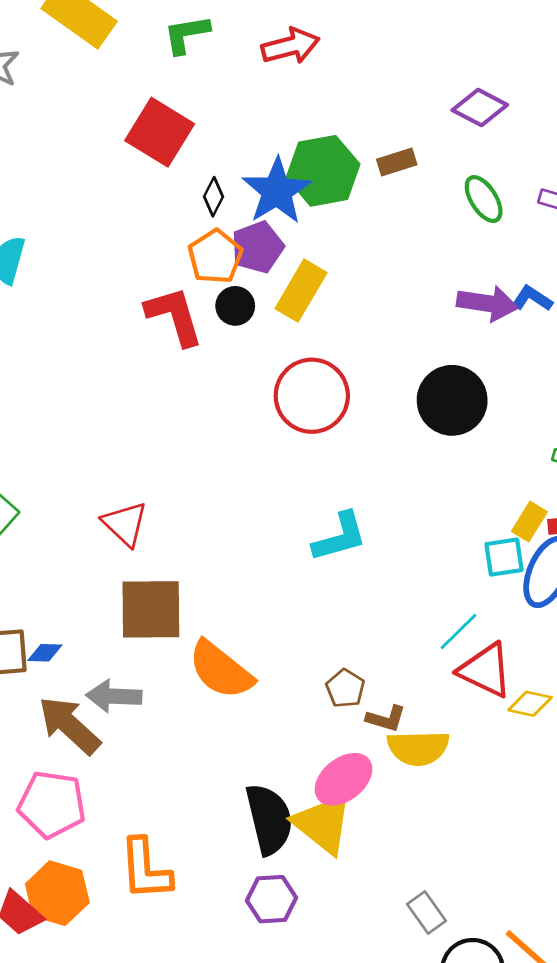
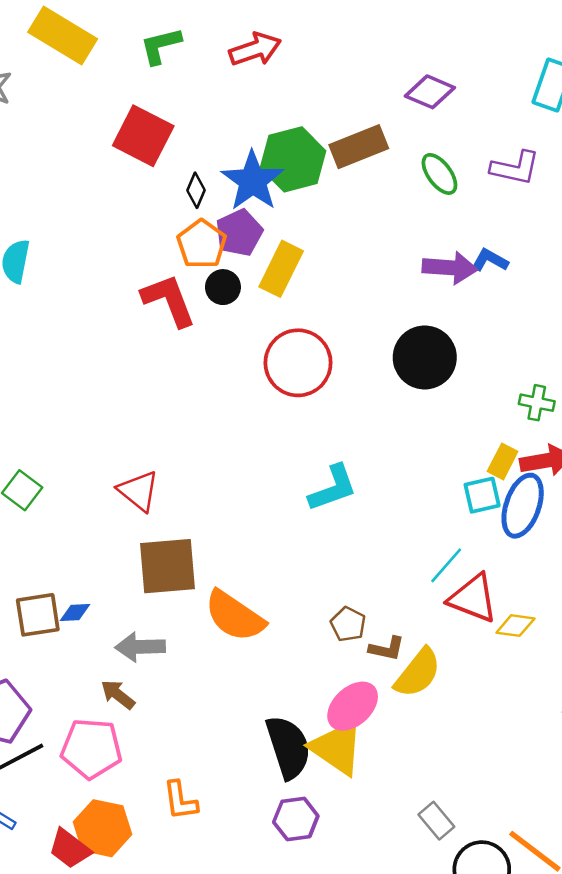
brown rectangle: (397, 162) -> (359, 147), size x1.6
brown arrow: (69, 725) -> (118, 695), moved, size x0.6
yellow semicircle: (418, 748) -> (418, 673), turned -46
orange L-shape: (145, 869) -> (180, 801), size x0.7

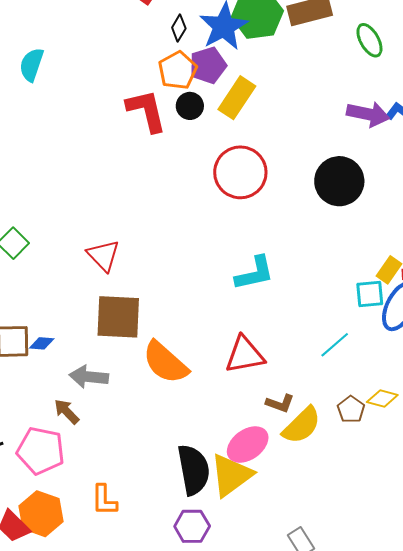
red triangle: (473, 598) -> (245, 355), moved, turned -39
brown pentagon: (348, 624) -> (351, 409), moved
yellow triangle: (337, 748) -> (231, 475), turned 42

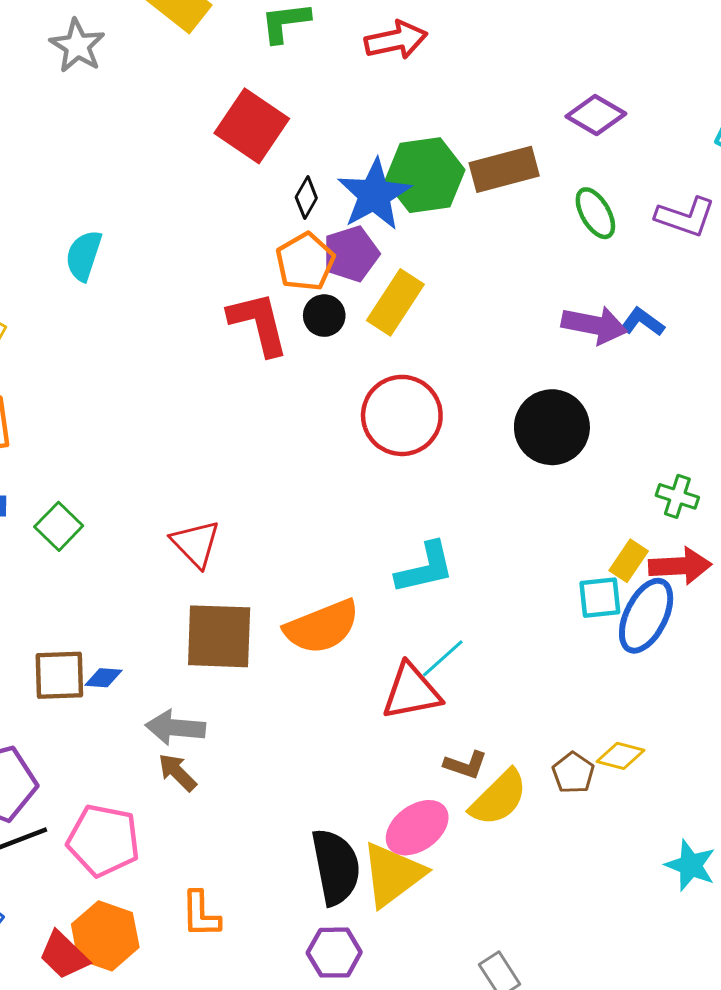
cyan line: (335, 345) -> (443, 658), moved
orange semicircle: (165, 362) -> (322, 627), moved, turned -63
brown arrow: (67, 412) -> (177, 772), moved

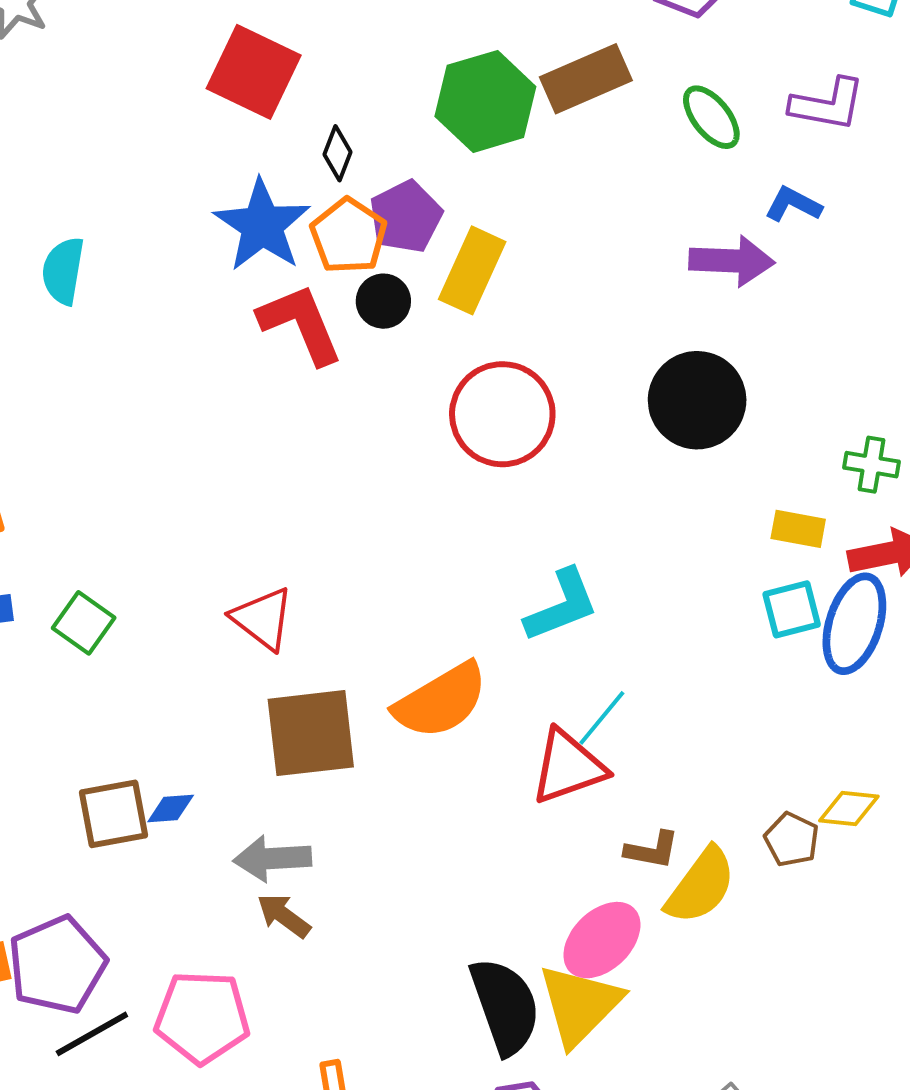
blue star: (374, 195) -> (262, 225), moved
blue L-shape: (642, 322) -> (793, 204), moved
yellow rectangle: (629, 561) -> (798, 529), moved, turned 75

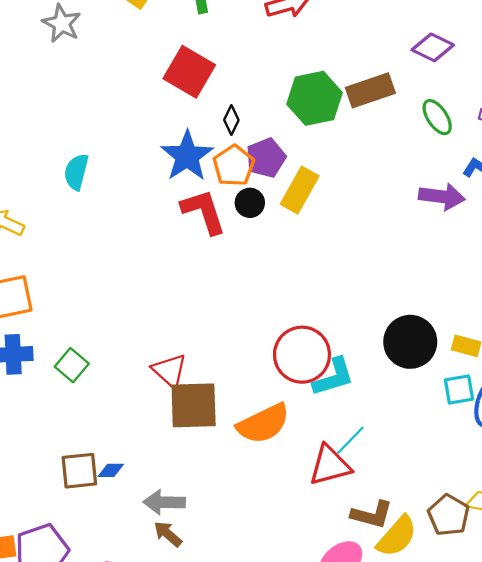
black circle: (697, 400) -> (410, 342), moved
red circle: (502, 414) -> (302, 355), moved
brown square: (311, 733) -> (194, 405), moved
brown pentagon: (792, 839) -> (449, 515), size x1.4
brown L-shape: (652, 850) -> (372, 515), size x1.4

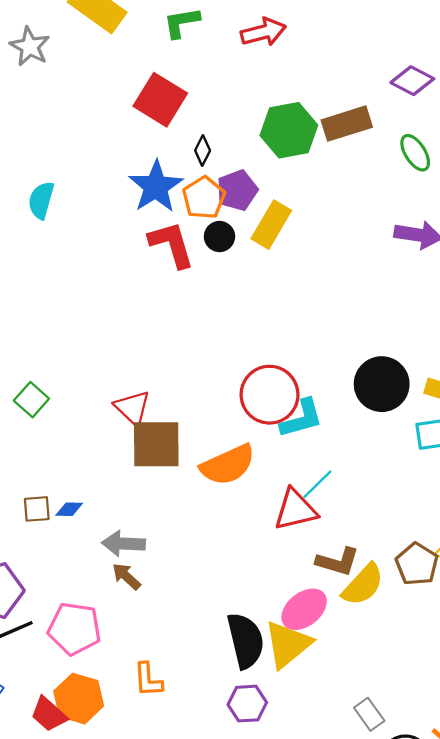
brown square: (79, 471) -> (37, 509), size x0.7

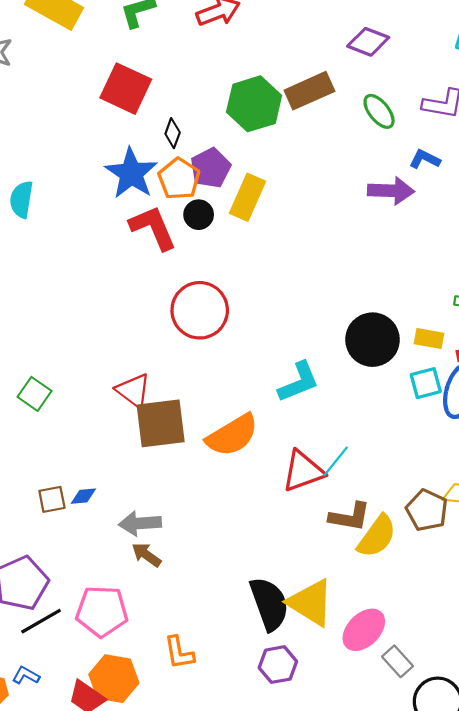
red circle: (270, 395) -> (200, 310), moved
cyan line: (317, 484) -> (336, 461), moved
pink ellipse: (304, 609) -> (364, 630), moved
yellow triangle: (288, 644) -> (311, 603), turned -42

